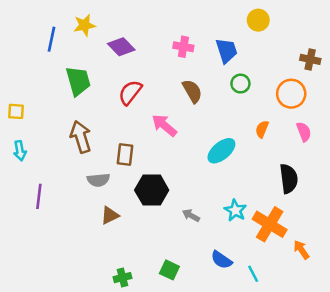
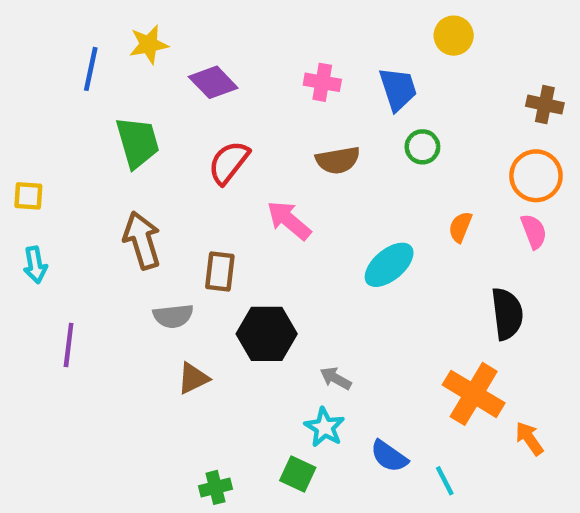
brown semicircle: (192, 91) -> (338, 160), turned 110
orange circle: (291, 94) -> (536, 176), moved
cyan star: (235, 210) -> (325, 427), moved

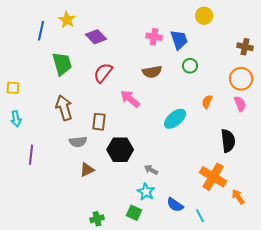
yellow star: (149, 44) -> (67, 20), turned -30
pink cross: (322, 82) -> (154, 37), moved

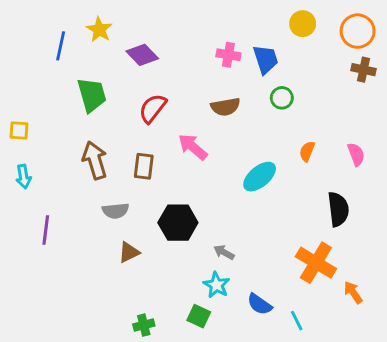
orange circle: (241, 79) -> (358, 31), moved
brown rectangle: (99, 122) -> (144, 166), moved

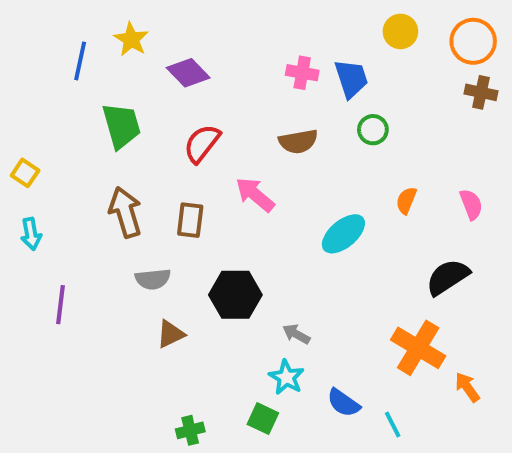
yellow square: (19, 131) -> (25, 173), turned 30
black semicircle: (338, 209) -> (448, 277), turned -116

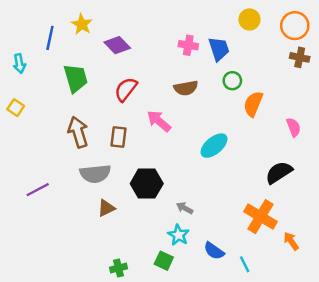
orange semicircle: (406, 200) -> (253, 104), moved, size x1.5
cyan arrow: (31, 234) -> (19, 64), moved
gray semicircle: (153, 279) -> (95, 174), size x1.4
purple line: (60, 305) -> (38, 190), turned 55

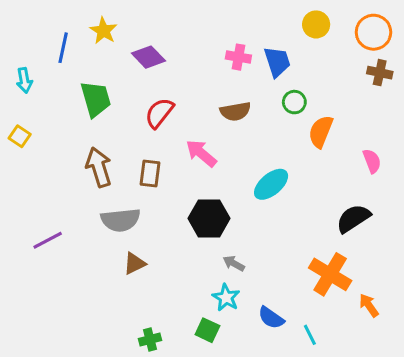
black hexagon: (147, 184) -> (209, 218), moved

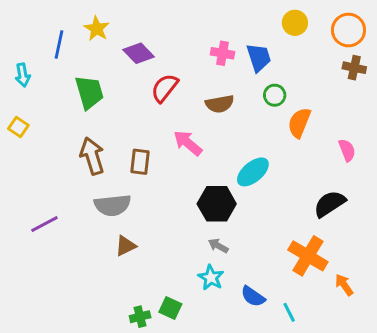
red semicircle: (159, 113) -> (165, 88), moved
black hexagon: (209, 218) -> (217, 204), moved
green square: (207, 330) -> (170, 308), moved

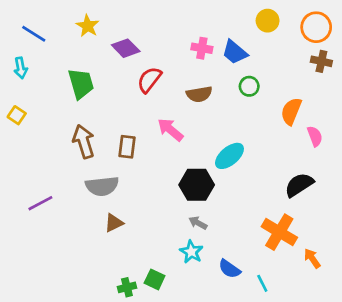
blue line: (59, 45) -> (34, 34), moved, turned -70
blue trapezoid: (259, 58) -> (235, 52), turned 148
orange semicircle: (299, 123) -> (291, 111), moved

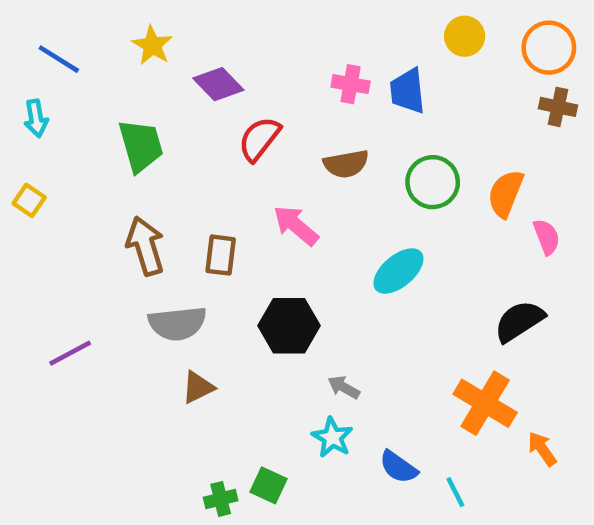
blue trapezoid: (235, 52) -> (408, 91), turned 44
green circle: (249, 86) -> (433, 182), moved, size x1.5
black hexagon: (197, 185) -> (289, 326), moved

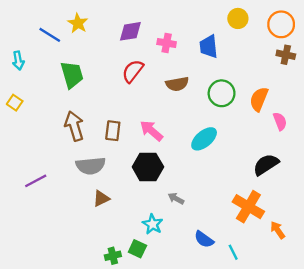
blue line: (59, 59) -> (50, 35), moved
purple diamond: (218, 84) -> (130, 31), moved, turned -55
pink cross: (351, 84) -> (167, 43), moved
pink arrow: (296, 225) -> (151, 131), moved
cyan star: (332, 437) -> (153, 224), moved

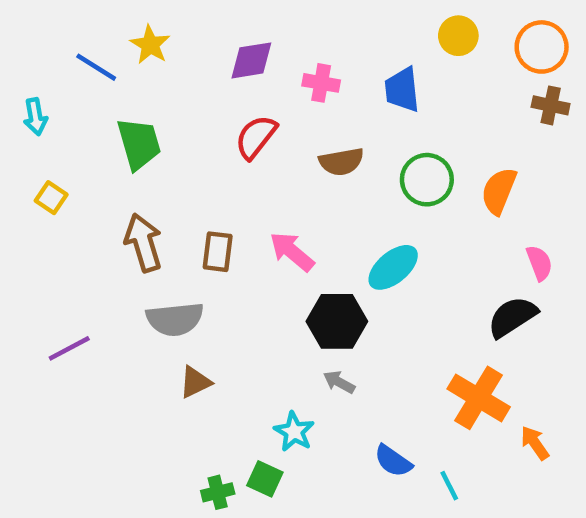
yellow square: (15, 103) -> (51, 198), moved
pink semicircle: (280, 121) -> (539, 263), moved
black hexagon: (148, 167) -> (337, 321), moved

